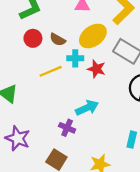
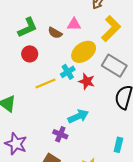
brown semicircle: (58, 40) -> (55, 33), moved
cyan cross: (75, 58) -> (68, 72), turned -32

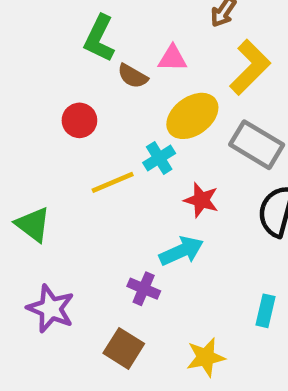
green L-shape: (28, 28) -> (99, 38), moved, turned 140
red star: (87, 81) -> (201, 200), moved

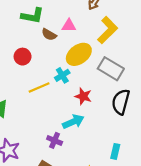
green L-shape: (99, 38) -> (32, 16), turned -105

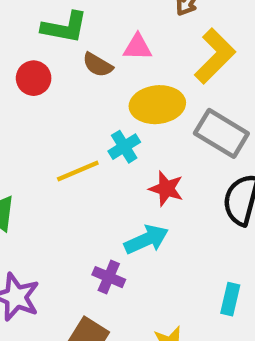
yellow ellipse: (79, 54) -> (157, 105), turned 30
red circle: (23, 57) -> (34, 78), moved

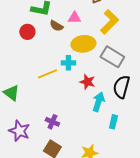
cyan cross: (124, 147) -> (68, 63), turned 32
cyan arrow: (146, 239) -> (98, 102), moved, turned -48
purple cross: (109, 277) -> (52, 122), moved
cyan rectangle: (230, 299) -> (113, 122), moved

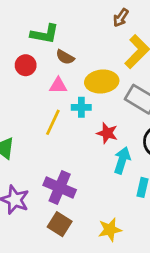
pink triangle: (74, 18) -> (58, 86), moved
yellow line: (47, 74) -> (53, 122), turned -42
purple cross: (52, 122) -> (60, 187), size x1.6

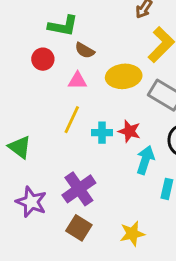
cyan cross: (81, 107) -> (102, 133), moved
purple cross: (60, 187) -> (79, 189), turned 32

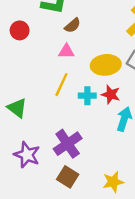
brown semicircle: (85, 50) -> (73, 26), turned -70
red circle: (43, 59) -> (20, 30), moved
yellow ellipse: (124, 76) -> (106, 65), moved

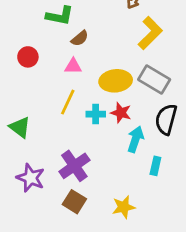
red circle: (20, 30) -> (28, 57), moved

